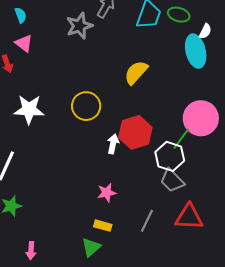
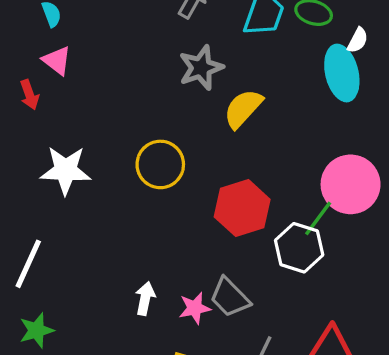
gray star: (79, 26) -> (201, 68), moved
white arrow: (113, 144) -> (145, 298), moved
gray trapezoid: (172, 180) -> (230, 297), moved

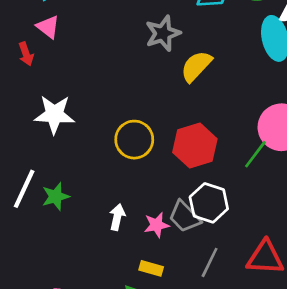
yellow circle: (160, 164) -> (134, 140), moved
white hexagon: (299, 248) -> (209, 203), moved
green star: (37, 330) -> (56, 196), moved

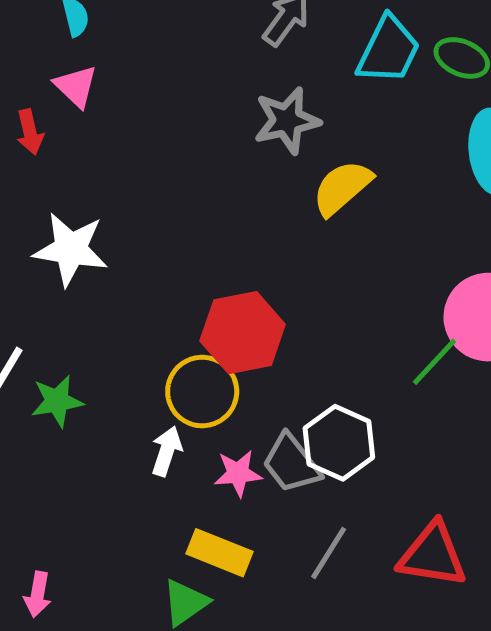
yellow circle: (134, 140) -> (202, 392), moved
red hexagon: (195, 146) -> (243, 333), moved
yellow rectangle: (151, 268) -> (220, 553), size x1.4

